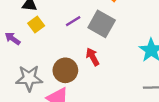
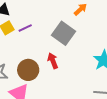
purple line: (73, 21) -> (25, 28), moved

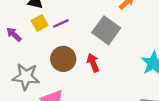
brown circle: (28, 70) -> (63, 59), moved

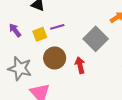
yellow square: (40, 23) -> (40, 34), moved

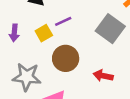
purple arrow: (15, 30) -> (14, 33), turned -128
red arrow: (80, 65) -> (103, 76), moved, turned -56

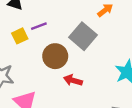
brown circle: (66, 58) -> (55, 56), moved

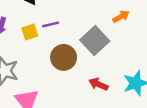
red arrow: (73, 80) -> (98, 84), moved

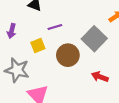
yellow square: (30, 32) -> (38, 46), moved

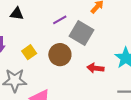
purple line: (55, 27) -> (60, 20), moved

